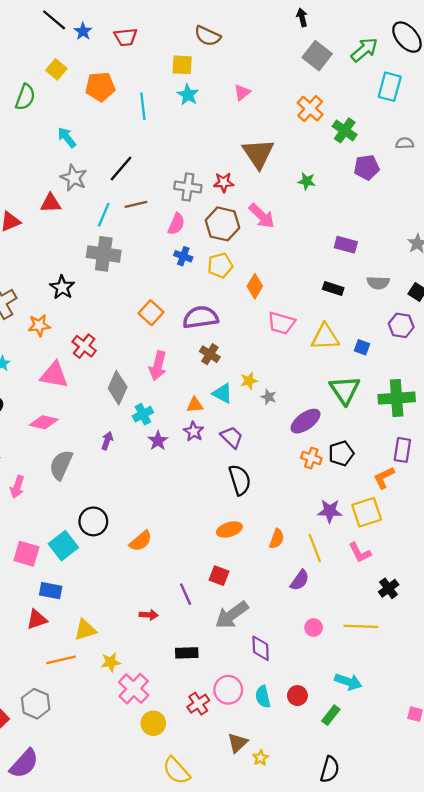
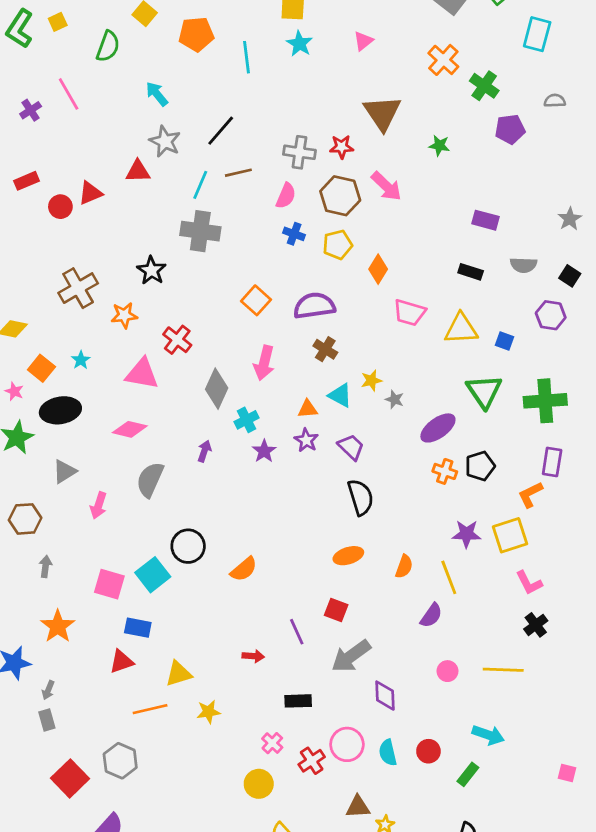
pink L-shape: (360, 553) -> (529, 583), moved
pink cross: (134, 689) -> (272, 743), moved, size x0.6
brown triangle: (237, 743) -> (358, 807), turned 40

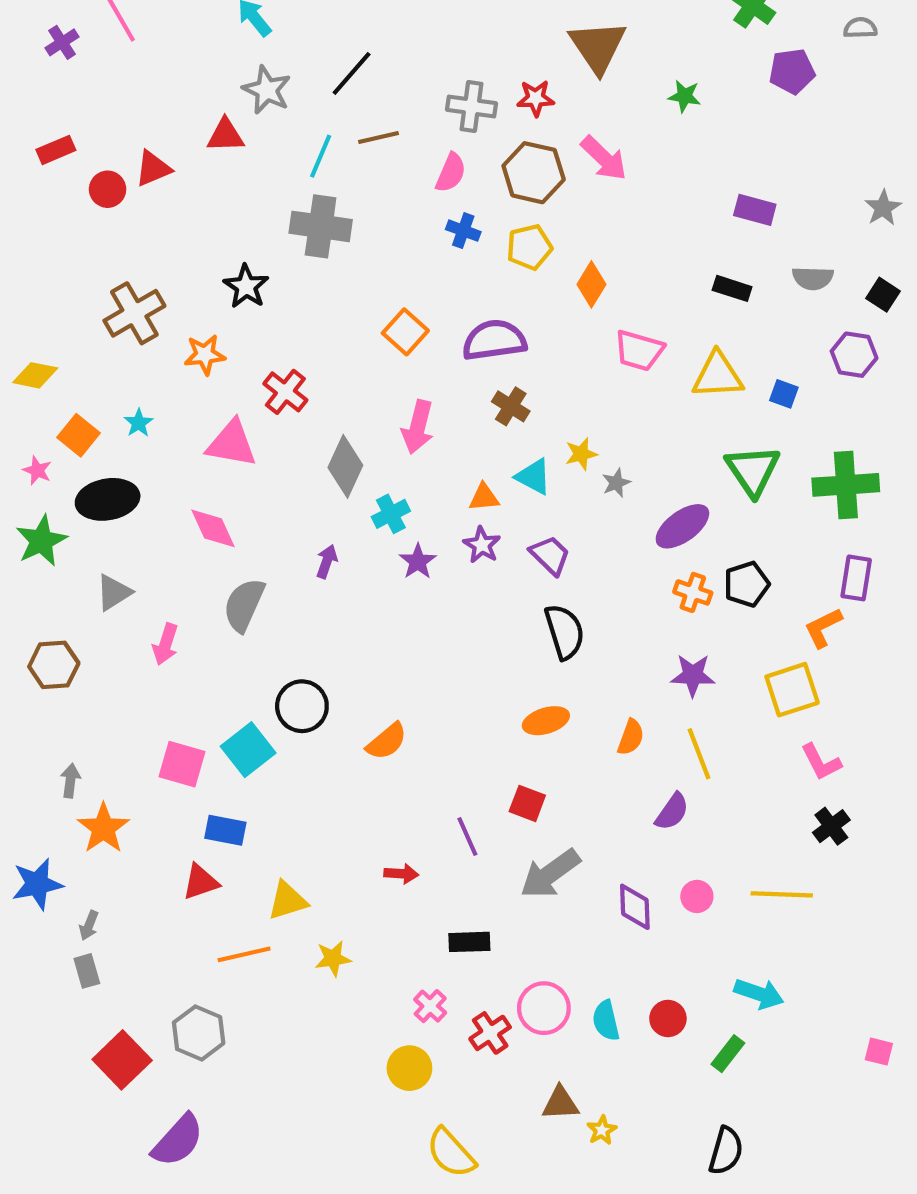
gray star: (395, 399) -> (616, 483), turned 30
pink diamond: (130, 429) -> (213, 528), turned 52
purple star: (466, 534) -> (693, 675), moved
gray arrow: (45, 567) -> (70, 781), moved
purple diamond: (385, 696) -> (635, 907), moved

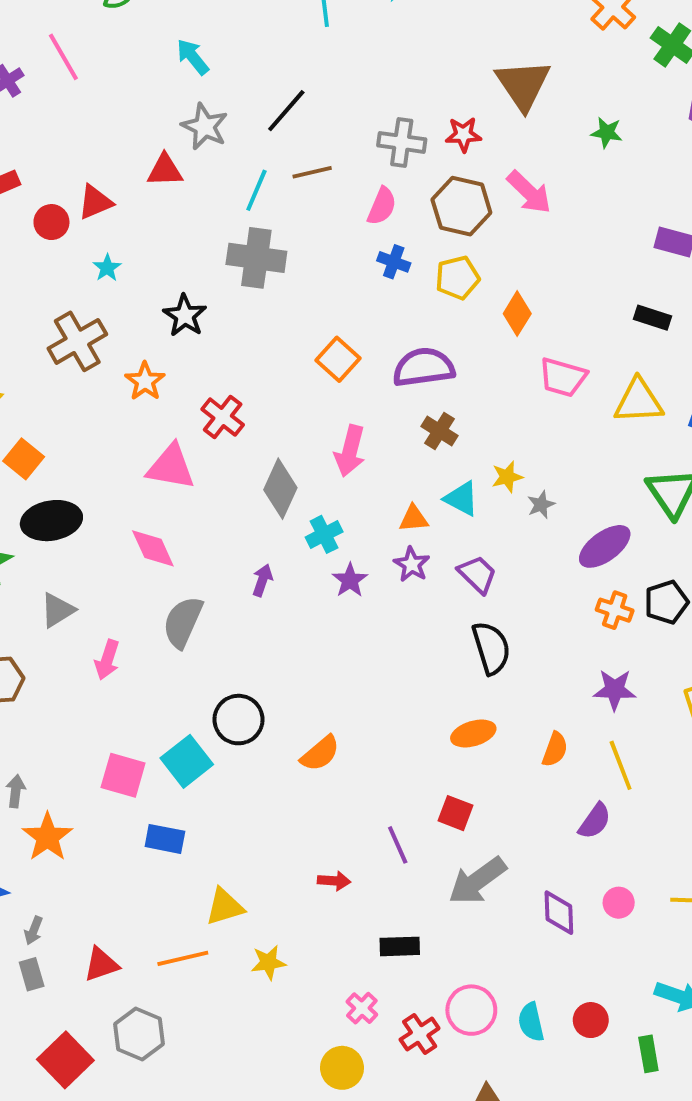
orange star: (205, 355) -> (145, 381), turned -30
cyan star: (139, 423) -> (107, 268), moved
red triangle: (201, 882) -> (101, 964), moved
green rectangle: (728, 1054) -> (648, 1054), turned -48

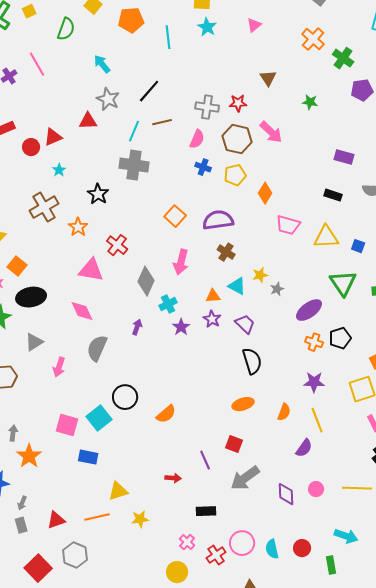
brown triangle: (523, 85) -> (268, 78), size x0.6

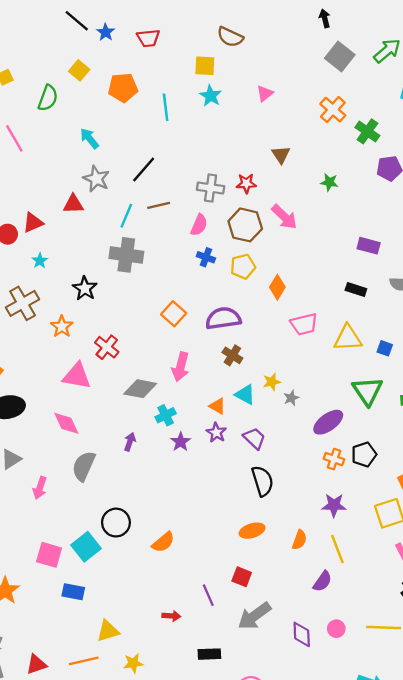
pink trapezoid: (288, 225) -> (304, 324), turned -30
gray diamond: (146, 281) -> (140, 389), turned 76
orange triangle: (213, 296) -> (217, 406), turned 35

